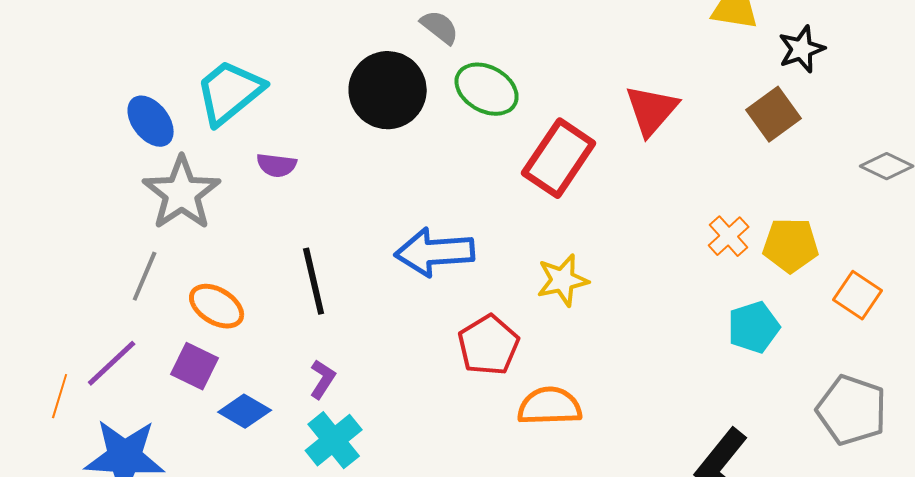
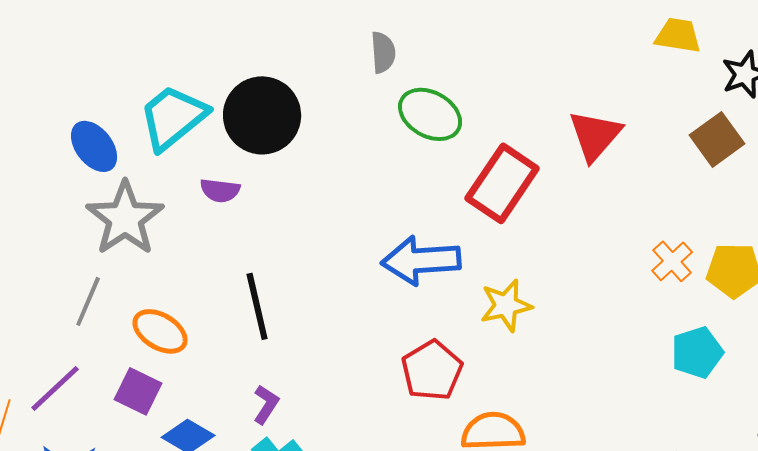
gray semicircle: (440, 27) -> (383, 52), turned 48
black circle: (388, 90) -> (262, 115), moved
blue arrow: (435, 252) -> (421, 260), moved

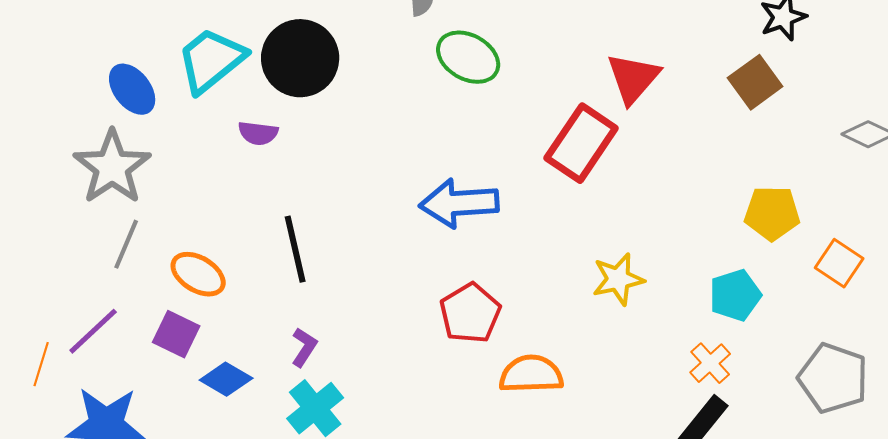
red rectangle: (502, 183) -> (581, 143), moved
gray star: (125, 218) -> (112, 167), moved
orange cross: (672, 261) -> (710, 363), moved
yellow star: (506, 305) -> (618, 279), moved

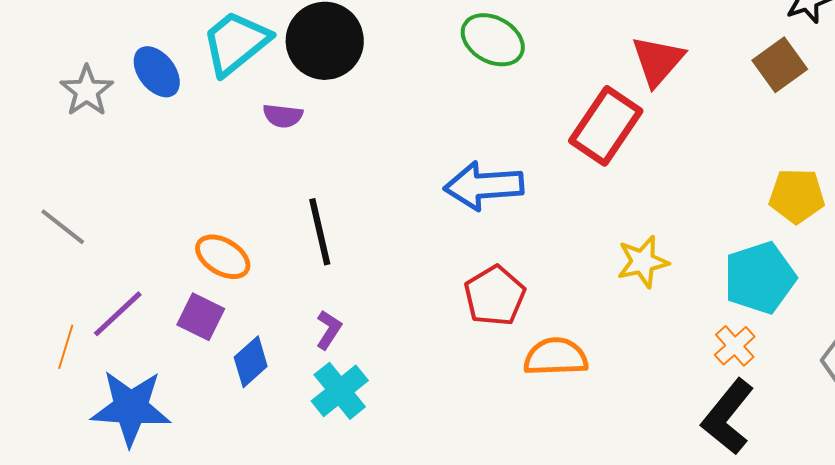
gray star: (112, 167) -> (87, 91), moved, size x0.7
gray line: (126, 244) -> (63, 227), moved, turned -75
cyan pentagon: (735, 295) -> (760, 278), size x1.4
blue diamond: (226, 379) -> (251, 362), turned -72

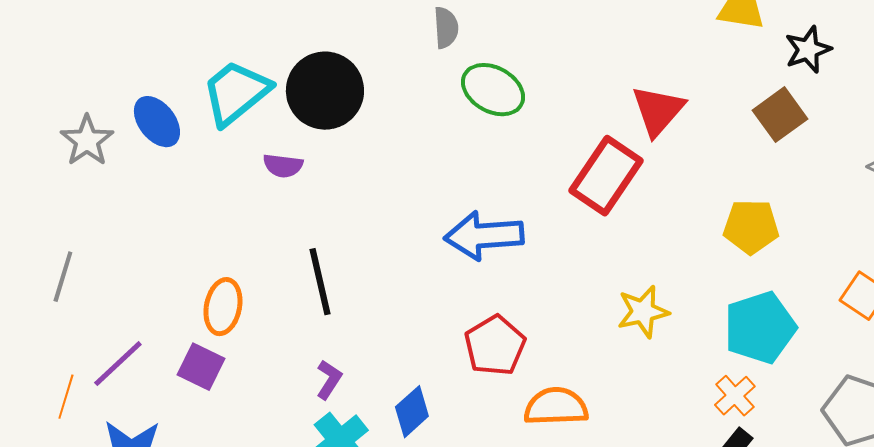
yellow pentagon: (797, 196) -> (751, 227), moved
gray line: (63, 227) -> (63, 277), turned 69
orange ellipse: (223, 257) -> (223, 307), turned 70
blue diamond: (251, 362) -> (412, 412), moved

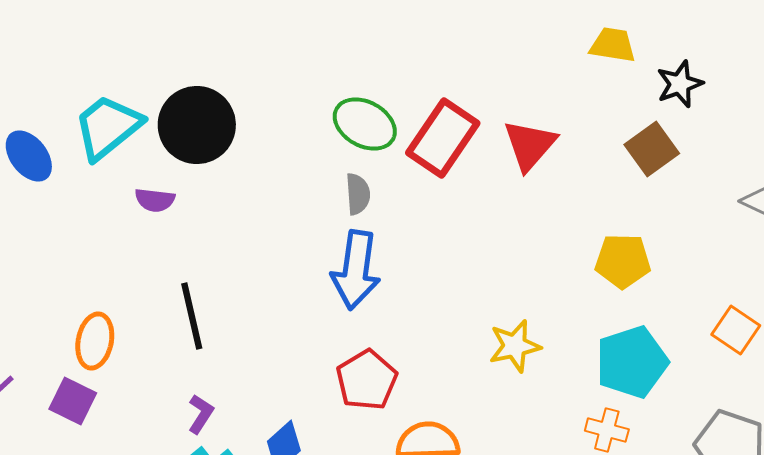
gray semicircle: (446, 28) -> (358, 194), moved
red rectangle: (606, 176) -> (443, 138), moved
blue arrow: (484, 236) -> (356, 270), turned -78
orange cross: (735, 396) -> (607, 430), turned -33

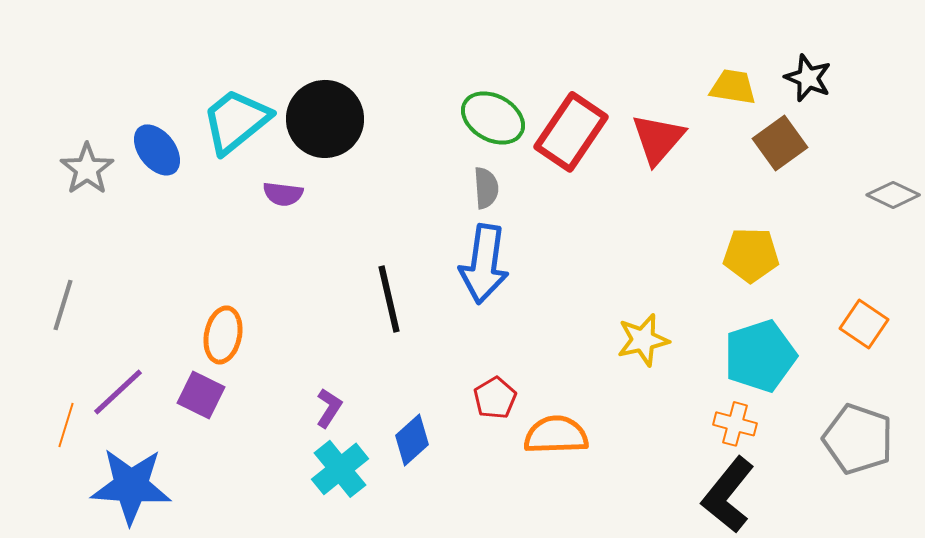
yellow trapezoid: (613, 45) -> (733, 87), moved
black star: (680, 84) -> (808, 78), turned -30
black line: (192, 316) -> (389, 299), moved
red pentagon: (367, 380) -> (495, 398), moved, size x0.7

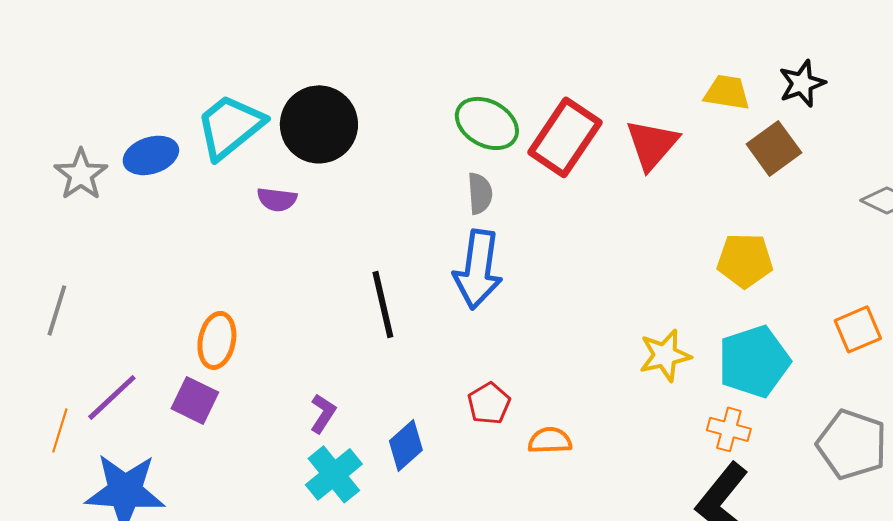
black star: (808, 78) -> (802, 83), turned 30
blue ellipse: (157, 150) -> (151, 155), turned -70
orange square: (864, 324) -> (858, 329), turned 33
yellow star: (643, 340) -> (665, 355), moved
orange semicircle: (556, 435) -> (550, 440), size x0.7

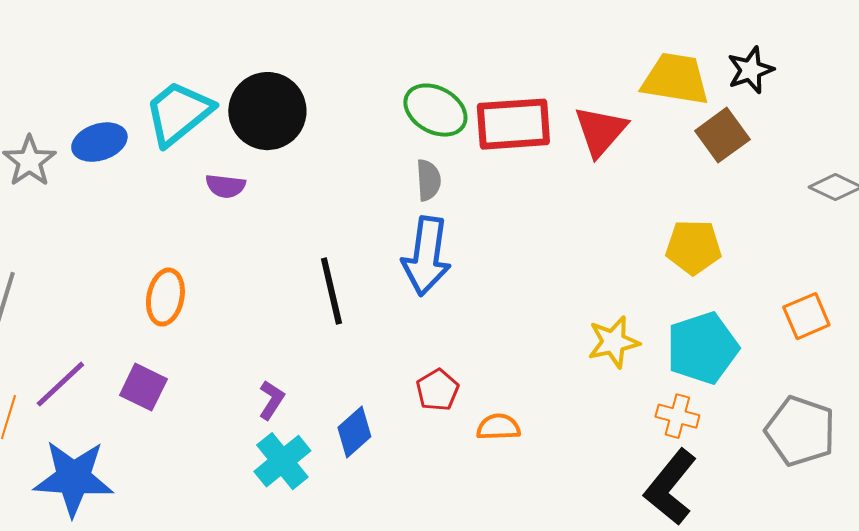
yellow trapezoid: (727, 92) -> (675, 79), size x1.5
red rectangle: (565, 137) -> (513, 124), turned 52
orange ellipse: (217, 340) -> (165, 297), moved

